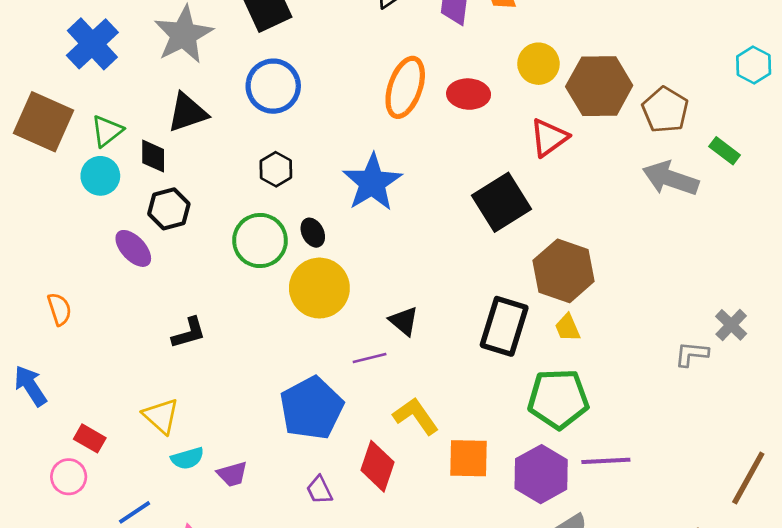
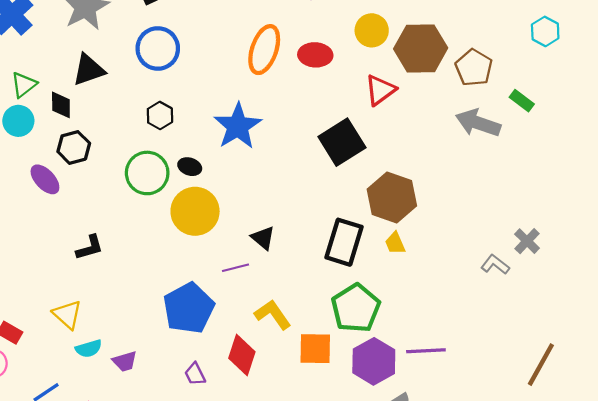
black ellipse: (313, 233) -> (190, 167), turned -45
gray L-shape: (692, 354) -> (495, 265), turned 32
green pentagon: (558, 399) -> (356, 308), moved, turned -30

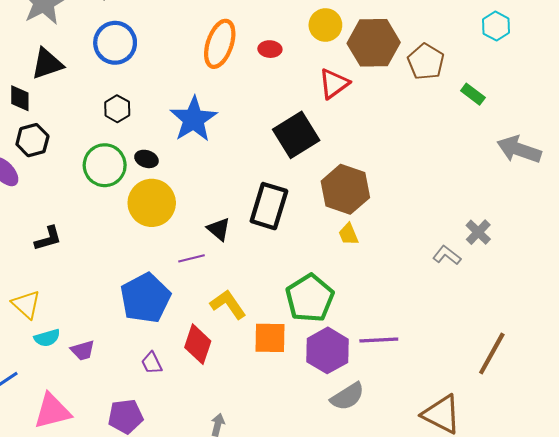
red ellipse: (315, 55) -> (270, 49), size x0.7
gray arrow: (478, 123) -> (519, 150), moved
black rectangle: (344, 242) -> (269, 206), moved

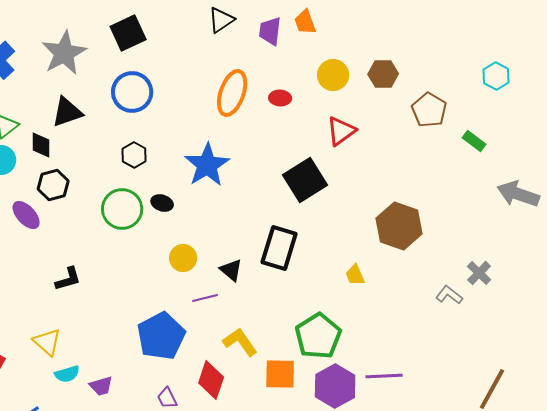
brown hexagon: (374, 43) -> (383, 74), moved, size x0.6
brown hexagon: (345, 189) -> (399, 226), moved
yellow circle: (152, 203) -> (183, 258), moved, size x0.6

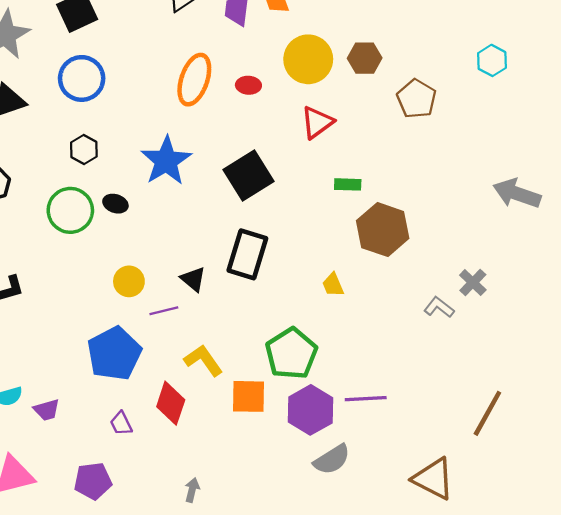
yellow circle: (333, 75) -> (308, 59), size x1.4
green rectangle: (474, 141) -> (348, 184), moved, turned -35
black square: (305, 180) -> (248, 175), moved
yellow circle: (183, 258) -> (129, 281), moved

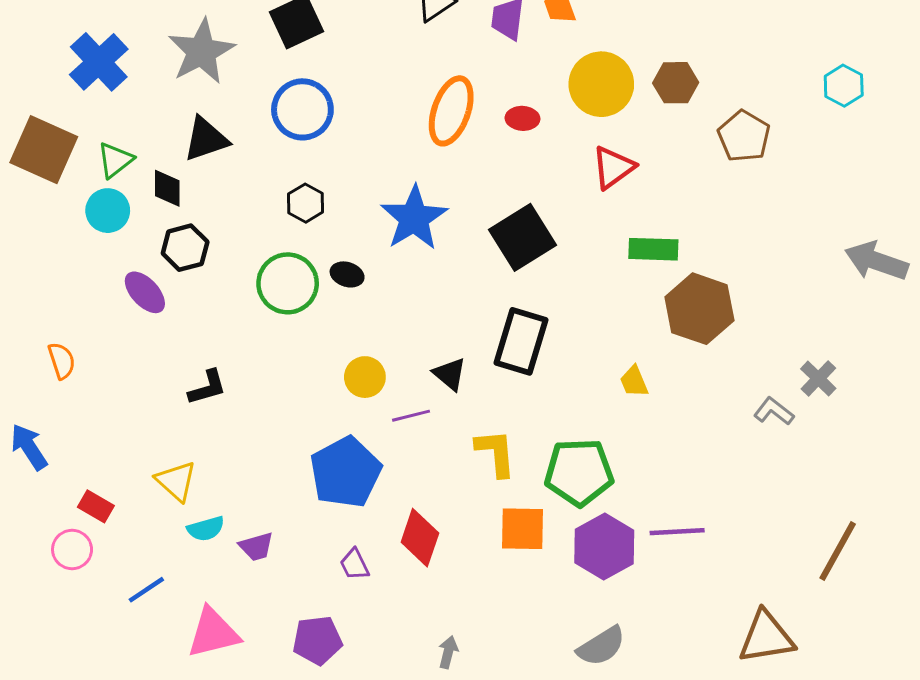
green rectangle: (348, 184) -> (653, 249), size x1.4
green pentagon: (291, 354) -> (579, 472), turned 30
yellow L-shape: (203, 360) -> (496, 453), moved, turned 30
gray semicircle: (332, 460) -> (601, 646), moved
brown triangle: (433, 479) -> (766, 637), turned -36

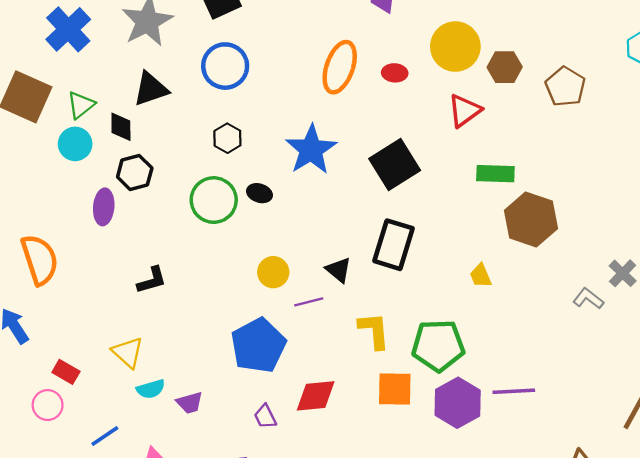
brown hexagon: (676, 83) -> (505, 67), moved
purple ellipse: (145, 292) -> (104, 207), turned 48
orange semicircle: (62, 361) -> (40, 260), size x1.8
red diamond: (420, 538) -> (316, 396), turned 66

